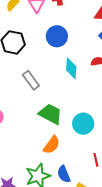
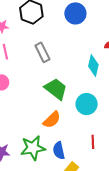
cyan diamond: (71, 68) -> (93, 66), moved

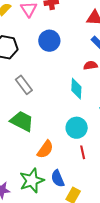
green trapezoid: (56, 89) -> (22, 121), moved
red line: (93, 142) -> (83, 152), moved

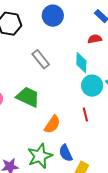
gray rectangle: (24, 85) -> (41, 59), moved
cyan circle: (77, 128) -> (92, 86), moved
red line: (83, 152) -> (85, 114), moved

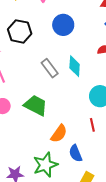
cyan diamond: (81, 63) -> (75, 66), moved
blue semicircle: (66, 153) -> (76, 153), moved

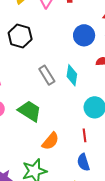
blue circle: (63, 25) -> (84, 35), moved
blue semicircle: (76, 153) -> (83, 162), moved

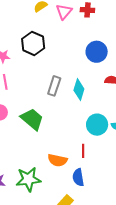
gray rectangle: (47, 75) -> (54, 86), turned 42
orange semicircle: (50, 141) -> (57, 160), moved, turned 54

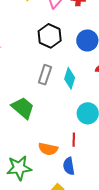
black hexagon: (33, 43) -> (50, 36), moved

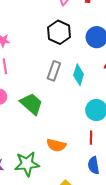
red line: (74, 140) -> (91, 138), moved
blue semicircle: (69, 166) -> (94, 165), moved

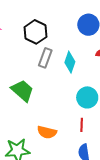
black hexagon: (59, 32) -> (35, 32), moved

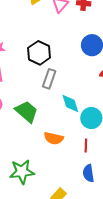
cyan diamond: (70, 62) -> (70, 103), moved, turned -35
orange semicircle: (47, 132) -> (54, 138), moved

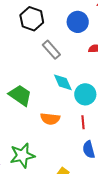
black hexagon: (39, 53) -> (32, 19), moved
gray rectangle: (49, 79) -> (51, 50), moved, turned -54

